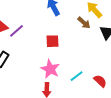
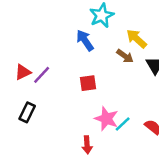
pink star: (50, 69) -> (106, 119), moved

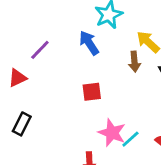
brown arrow: (125, 56) -> (134, 62), turned 48
purple line: (42, 75) -> (40, 50), moved

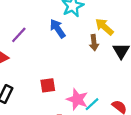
red square: (92, 92) -> (48, 85), moved

